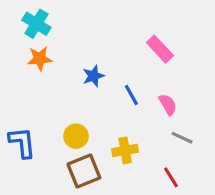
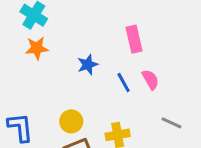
pink rectangle: (160, 49) -> (134, 39), moved, turned 30
pink semicircle: (168, 104) -> (150, 80), moved

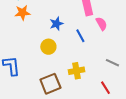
pink semicircle: (150, 80) -> (101, 24), moved
yellow circle: (71, 121) -> (48, 47), moved

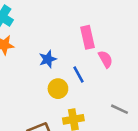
yellow circle: (48, 47) -> (58, 89), moved

